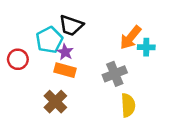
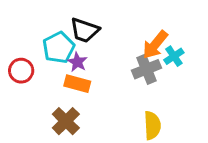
cyan cross: (146, 47) -> (174, 56), turned -35
gray cross: (115, 74) -> (147, 69), moved

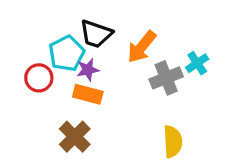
orange arrow: (155, 45) -> (142, 47), moved
purple star: (77, 62) -> (88, 70), turned 30
red circle: (21, 71) -> (39, 78), moved

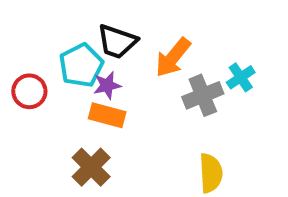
red circle: (39, 78) -> (29, 91), moved

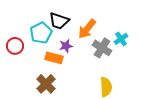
purple star: (107, 85) -> (66, 46), moved
gray cross: (203, 95) -> (102, 48), turned -36

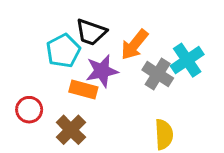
cyan cross: (121, 39) -> (187, 60), size x1.5
red circle: (15, 46) -> (29, 110), moved
purple star: (66, 46) -> (102, 71), size x1.5

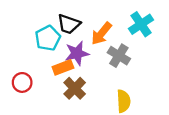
cyan cross: (187, 60) -> (141, 24), moved
orange rectangle: (83, 90) -> (63, 67), turned -36
brown cross: (71, 130) -> (75, 88), moved

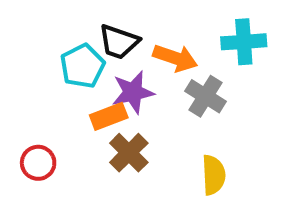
cyan cross: (141, 24) -> (244, 42), turned 30
orange arrow: (101, 33) -> (175, 58), turned -110
red circle: (22, 82) -> (38, 163), moved

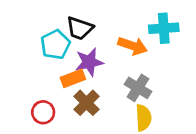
orange arrow: (175, 58) -> (133, 46), moved
gray cross: (205, 96) -> (138, 88), moved
red circle: (38, 163) -> (43, 112), moved

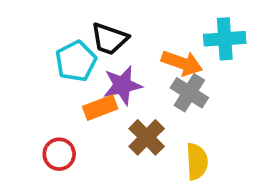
gray cross: (138, 88) -> (189, 93), moved
brown cross: (86, 103) -> (147, 137), moved

